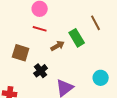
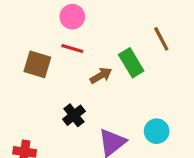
brown square: (21, 53) -> (37, 64), moved
cyan circle: (101, 78) -> (157, 131), moved

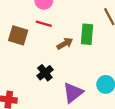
green rectangle: (131, 63) -> (87, 34), turned 36

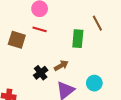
brown arrow: (65, 44) -> (61, 66), moved

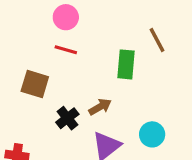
brown square: (17, 40) -> (35, 84), moved

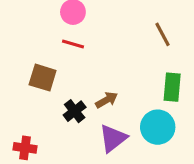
green rectangle: (126, 64) -> (172, 87), moved
cyan circle: (152, 134) -> (158, 127), size x1.4

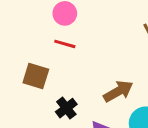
brown arrow: (107, 100) -> (118, 91), moved, size x1.4

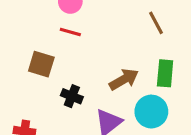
black cross: (66, 108) -> (72, 96), turned -30

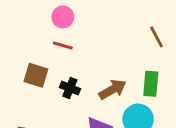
brown line: (156, 23) -> (157, 37), moved
black cross: (72, 96) -> (70, 88), moved

